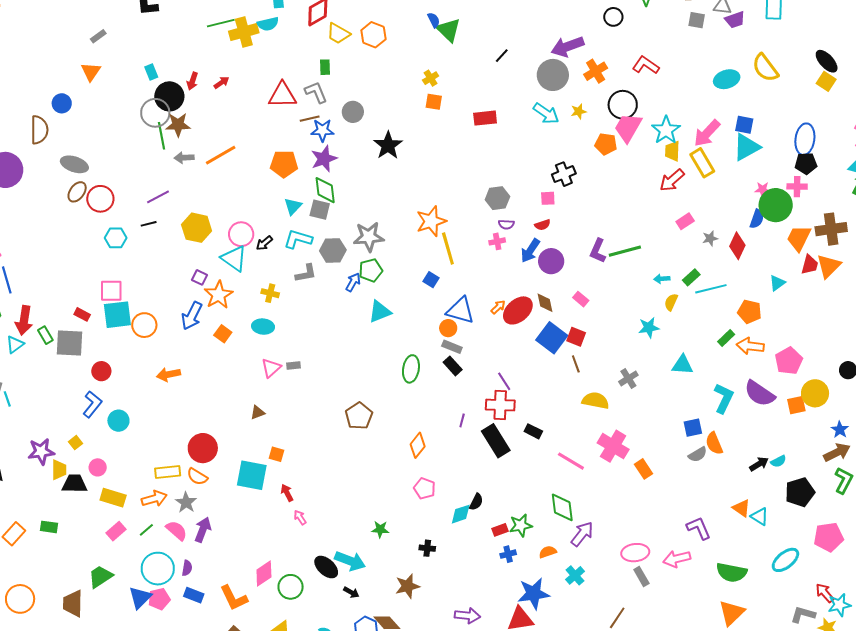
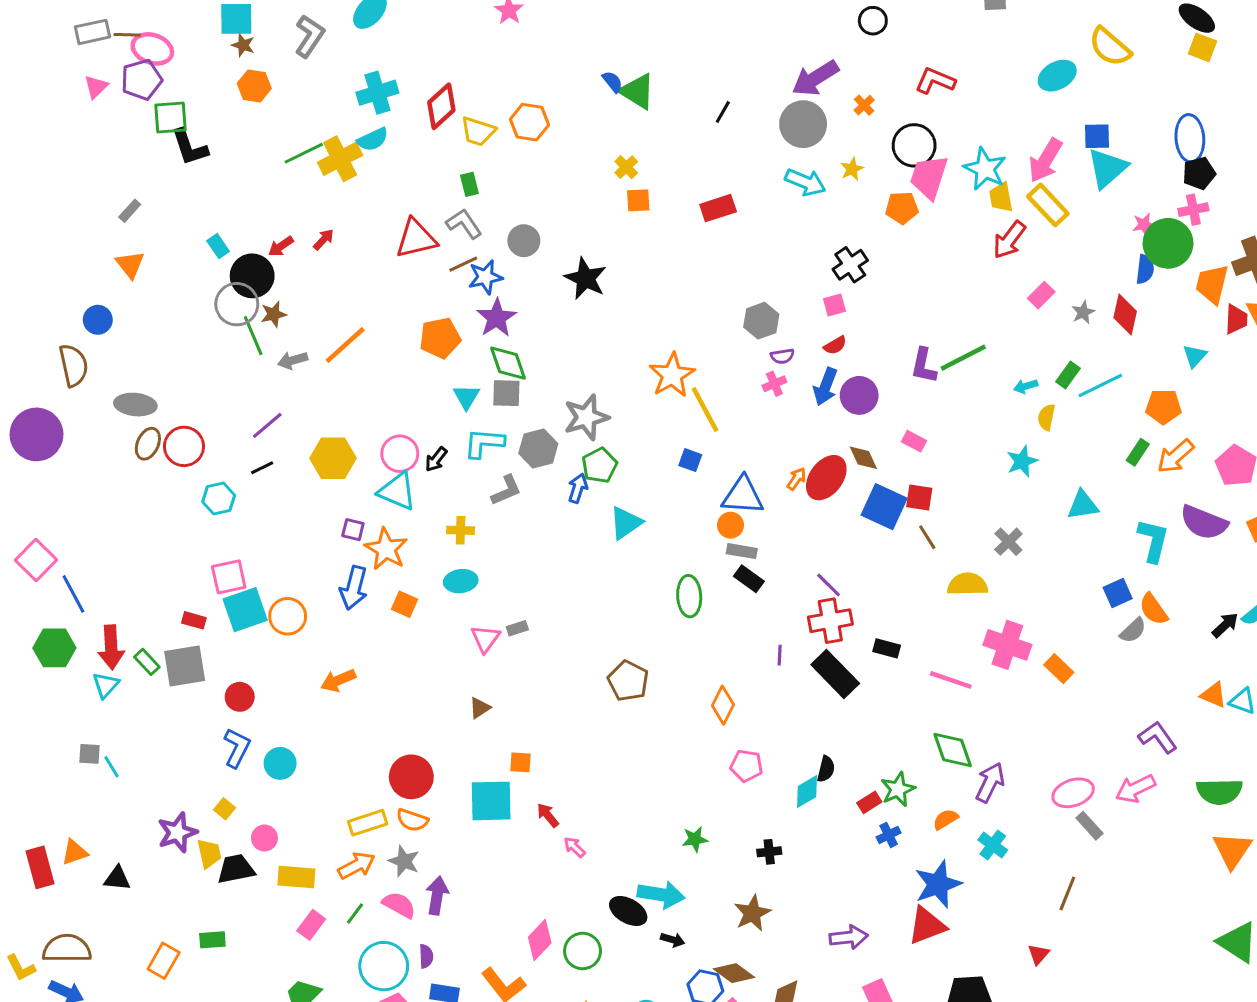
orange cross: (596, 71) -> (864, 105), size x0.6
red arrow: (192, 81) -> (281, 246), turned 48
brown star: (178, 125) -> (274, 314), size x0.7
orange arrow: (750, 346) -> (1175, 456), turned -36

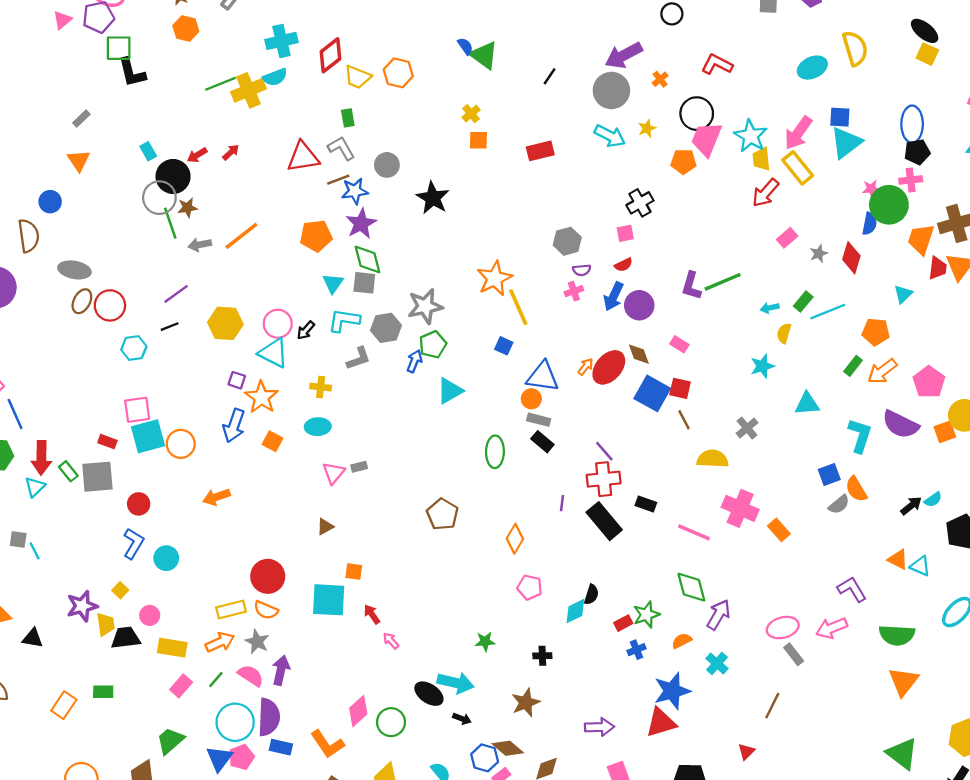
yellow semicircle: (1110, 47) -> (855, 48), turned -152
purple semicircle: (426, 956) -> (269, 717), size x2.0

